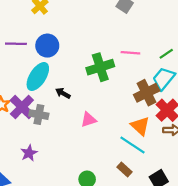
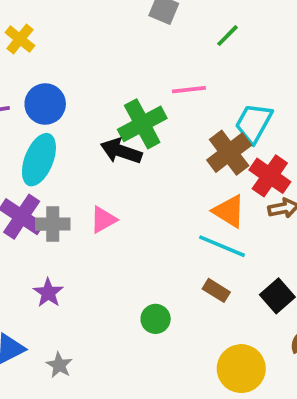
green line: (166, 54) -> (228, 36), moved
black arrow: (63, 93) -> (121, 151), moved, size x1.5
pink triangle: (88, 120) -> (103, 220), moved

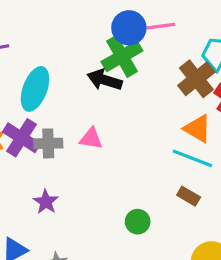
blue circle: (45, 104) -> (129, 28), moved
pink triangle: (103, 220) -> (91, 138), turned 40

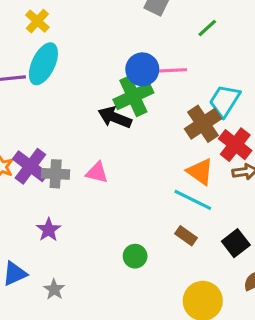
cyan ellipse: (35, 89) -> (43, 64), moved

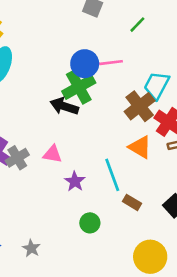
gray cross: (56, 174) -> (17, 158), turned -30
cyan line: (193, 200) -> (112, 175), moved, turned 48
purple star: (49, 230) -> (75, 181), moved
gray star: (54, 289) -> (31, 248), moved

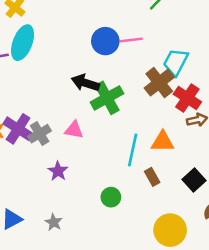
green cross: (79, 87) -> (107, 98), moved
orange triangle: (140, 147) -> (163, 142), moved, turned -30
cyan line: (112, 175) -> (133, 150), turned 32
purple star: (75, 181) -> (58, 171), moved
brown rectangle: (132, 202) -> (152, 177), turned 30

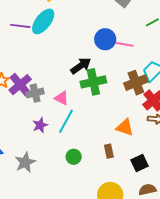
black arrow: (85, 83) -> (81, 66), turned 110
cyan line: (133, 150) -> (66, 121), moved
gray star: (54, 222) -> (25, 162), size x1.5

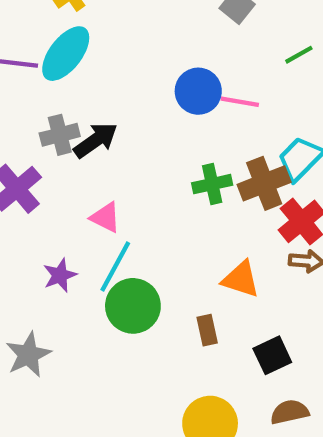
black arrow: (81, 66) -> (96, 140), moved
green cross: (93, 82) -> (212, 184), moved, size x0.7
gray cross: (35, 93) -> (60, 135), moved
green circle: (74, 157) -> (133, 306), moved, size x1.6

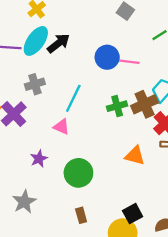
black arrow: (96, 140) -> (58, 43), moved
cyan line: (115, 266) -> (73, 98), moved
brown rectangle: (207, 330) -> (81, 215), moved
black square: (272, 355) -> (133, 214), moved

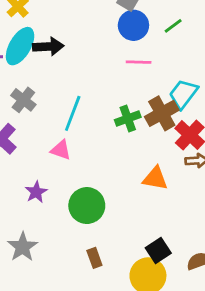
black arrow: (58, 43) -> (48, 47), turned 40
blue circle: (107, 57) -> (133, 25), moved
gray cross: (35, 84) -> (23, 100), turned -30

